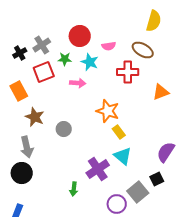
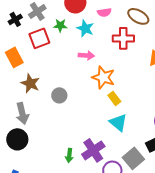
pink arrow: (78, 83) -> (86, 55), moved
purple cross: (98, 169) -> (93, 150), moved

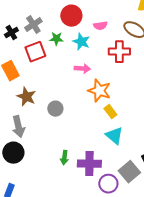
purple cross: (93, 150) -> (89, 164), turned 35
green arrow: (69, 155) -> (64, 158), moved

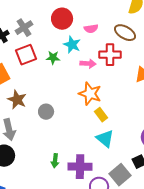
green star: (56, 39) -> (53, 58), moved
pink arrow: (82, 69) -> (88, 64), moved

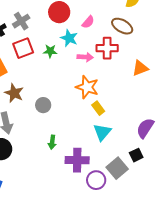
pink semicircle: (91, 29) -> (88, 22), turned -40
cyan triangle: (105, 139) -> (102, 132), turned 30
green arrow: (55, 161) -> (52, 142), moved

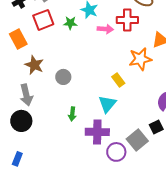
orange star: (87, 87) -> (140, 59), moved, turned -30
cyan triangle: (102, 132) -> (107, 104), moved

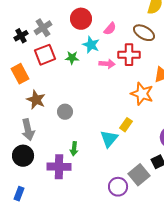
orange star: (140, 59) -> (142, 94), turned 30
yellow rectangle: (118, 80) -> (126, 125), moved, turned 72
purple cross: (97, 132) -> (59, 167), moved

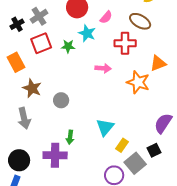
pink arrow: (107, 64) -> (103, 68), moved
yellow rectangle: (126, 125) -> (122, 145), moved
black circle: (23, 156) -> (19, 160), moved

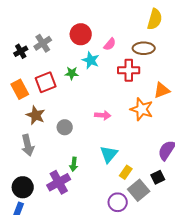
brown ellipse: (140, 21) -> (144, 48), turned -30
red square: (41, 43) -> (46, 82), moved
pink arrow: (103, 68) -> (103, 115), moved
purple cross: (55, 155) -> (59, 182), turned -30

